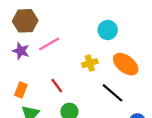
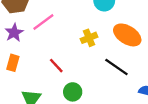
purple star: (21, 51) -> (14, 33), turned 30
orange rectangle: (21, 90) -> (13, 63), moved

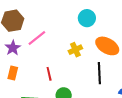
red line: (56, 66) -> (49, 74), turned 32
black line: (116, 67) -> (99, 73), turned 55

